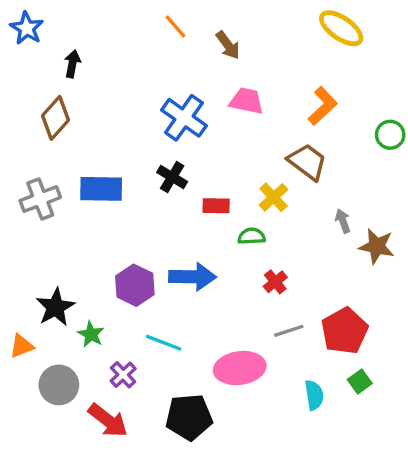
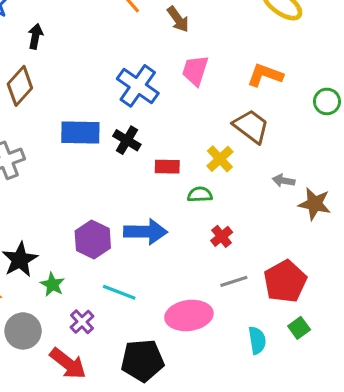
pink trapezoid: (246, 101) -> (195, 70), turned -84
orange L-shape: (323, 106) -> (265, 75), turned -117
blue rectangle: (101, 189) -> (80, 132), moved
gray arrow: (343, 221) -> (284, 181), turned -60

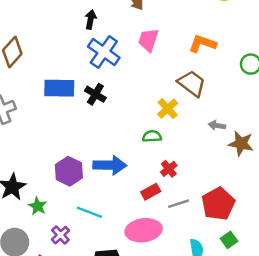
black arrow: (35, 36) -> (91, 20), moved
red rectangle: (167, 167) -> (151, 192), moved, turned -30

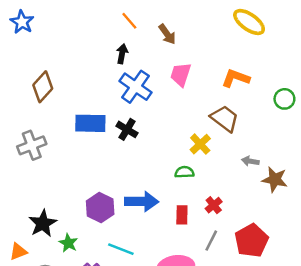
red cross: (169, 169) -> (214, 205), moved
red rectangle: (151, 192) -> (182, 215), moved, turned -60
gray line: (178, 204) -> (211, 241), turned -45

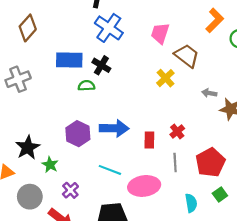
pink trapezoid: (181, 74) -> (160, 33), moved
orange L-shape: (236, 78) -> (215, 20), moved, turned 115
green semicircle: (184, 172) -> (86, 86), moved
gray line: (211, 241) -> (175, 162), turned -30
cyan line: (121, 249) -> (110, 170), moved

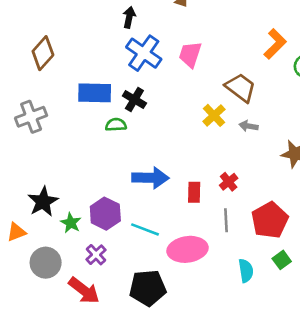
pink trapezoid: (160, 33) -> (190, 54), moved
gray arrow: (209, 93) -> (249, 126), moved
purple hexagon: (78, 134) -> (105, 214), moved

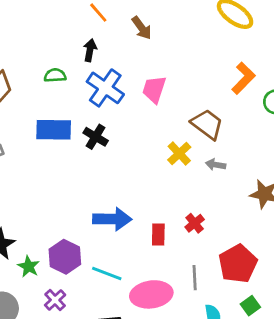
green semicircle: (116, 125) -> (55, 75), moved
gray line: (226, 220) -> (195, 278), moved

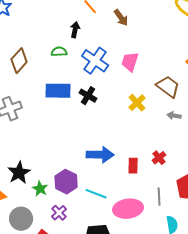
black arrow: (90, 50) -> (75, 30), moved
yellow cross: (179, 154) -> (137, 103), moved

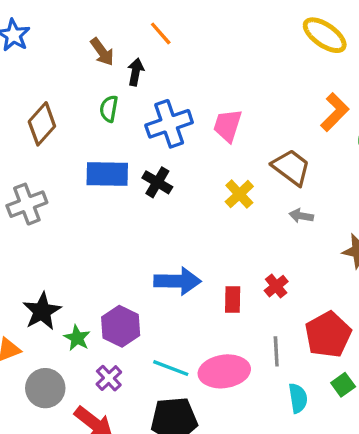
brown arrow: (121, 18) -> (102, 52), moved
green semicircle: (59, 52) -> (109, 109), turned -77
blue cross: (95, 61) -> (169, 124), turned 36
cyan line: (96, 194) -> (171, 368), moved

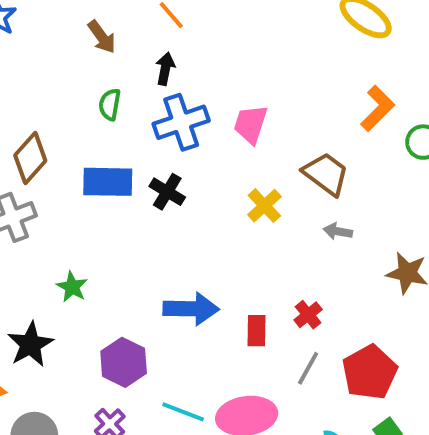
black arrow: (136, 72) -> (165, 69), moved
brown diamond: (42, 124) -> (30, 158), moved
green star: (77, 338) -> (72, 287), moved
gray line: (276, 351) -> (308, 368), moved, turned 32

